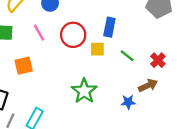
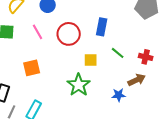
yellow square: (97, 49) -> (91, 60), moved
red cross: (158, 60) -> (146, 57), turned -32
orange square: (24, 66) -> (32, 68), moved

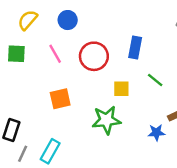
orange square: (32, 68) -> (60, 99), moved
green star: (79, 85) -> (106, 120), turned 30

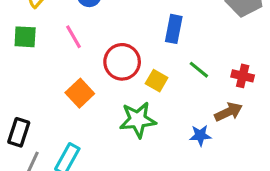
red circle: (94, 56) -> (122, 62), moved
yellow square: (121, 89) -> (157, 81), turned 30
orange square: (60, 99) -> (80, 93), turned -30

